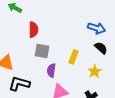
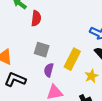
red semicircle: (33, 30) -> (36, 18), moved
yellow rectangle: (73, 57) -> (72, 59), size x1.5

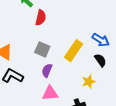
yellow rectangle: (72, 59) -> (74, 51), moved

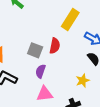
red semicircle: (41, 18) -> (55, 46), moved
yellow rectangle: (74, 51) -> (70, 20), moved

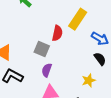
red semicircle: (55, 46) -> (57, 33), moved

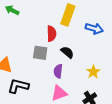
black semicircle: (100, 59) -> (67, 52), moved
purple semicircle: (47, 70) -> (58, 71), moved

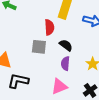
purple semicircle: (58, 71) -> (65, 63), moved

